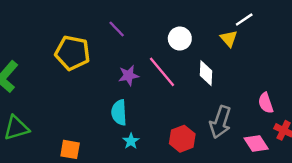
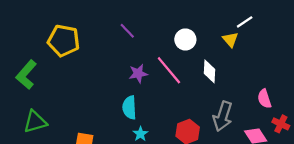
yellow pentagon: (72, 53) -> (64, 41), moved

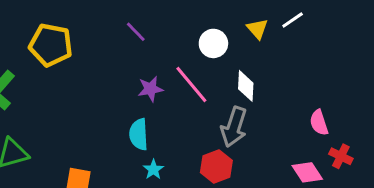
yellow triangle: (230, 39) -> (257, 29), moved
gray arrow: (223, 116) -> (234, 127), moved

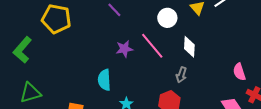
gray arrow: (234, 127) -> (181, 75), size x0.6
cyan semicircle: (139, 134) -> (104, 80), moved

